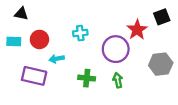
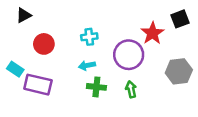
black triangle: (21, 14) -> (24, 15), turned -40
cyan rectangle: (14, 42) -> (15, 69), moved, turned 32
cyan arrow: (57, 59) -> (87, 65), moved

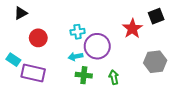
purple circle: (129, 55) -> (97, 46), moved

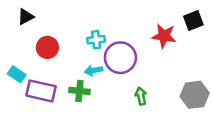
red star: (132, 29) -> (164, 36), turned -30
gray hexagon: (155, 62) -> (195, 95), moved
green cross: (84, 75) -> (79, 91), moved

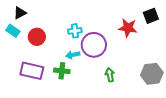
cyan rectangle: (17, 74) -> (13, 31), moved

